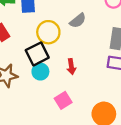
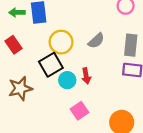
gray semicircle: (78, 21) -> (96, 41), moved
cyan circle: (40, 72) -> (67, 80), moved

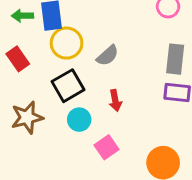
gray semicircle: (96, 41) -> (108, 56), moved
yellow circle: (61, 42) -> (67, 43), moved
cyan circle: (67, 80) -> (79, 120), moved

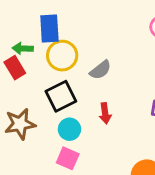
green arrow: (22, 16) -> (23, 48), moved
pink square: (106, 147) -> (68, 158), moved, turned -35

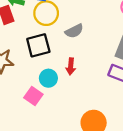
cyan circle: (69, 129) -> (48, 78), moved

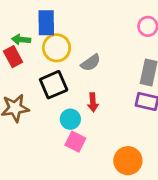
pink square: (33, 96) -> (75, 142), moved

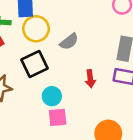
red arrow: (93, 102) -> (90, 79), moved
pink square: (75, 142) -> (58, 117), turned -30

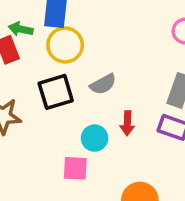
gray semicircle: (69, 42) -> (103, 84), moved
cyan circle: (52, 96) -> (95, 138), moved

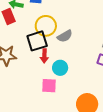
yellow circle: (65, 45) -> (46, 26), moved
red arrow: (127, 123) -> (44, 56), moved

